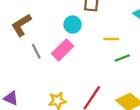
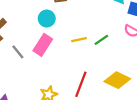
yellow line: (111, 39) -> (79, 40), moved

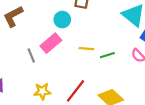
gray line: (18, 52) -> (31, 56), moved

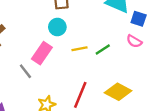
cyan circle: (62, 20) -> (57, 27), moved

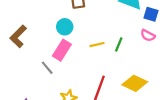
cyan circle: (57, 27) -> (65, 27), moved
green line: (103, 50) -> (119, 44), turned -32

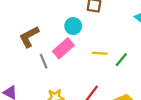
brown L-shape: (18, 36) -> (29, 37), moved

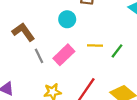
brown L-shape: (29, 37) -> (23, 32), turned 85
pink rectangle: (63, 48) -> (64, 55), moved

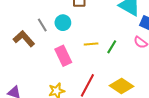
pink rectangle: (64, 55) -> (63, 56), turned -66
gray line: (39, 56) -> (42, 25), moved

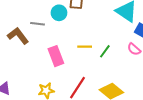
cyan circle: (63, 23) -> (59, 13), moved
gray line: (42, 25) -> (38, 24), turned -56

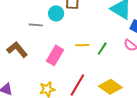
brown L-shape: (18, 36) -> (17, 50), moved
pink rectangle: (56, 56) -> (55, 55), turned 54

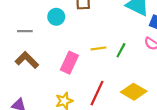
cyan circle: (56, 13) -> (56, 17), moved
gray line: (36, 25) -> (25, 31), moved

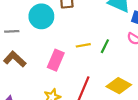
cyan circle: (56, 17) -> (41, 16), size x1.5

